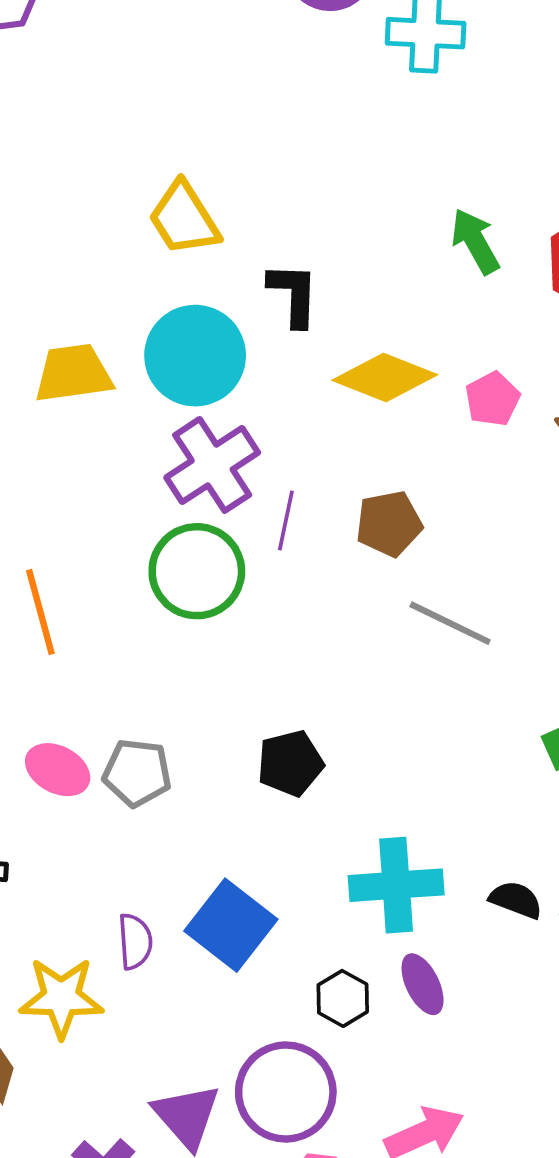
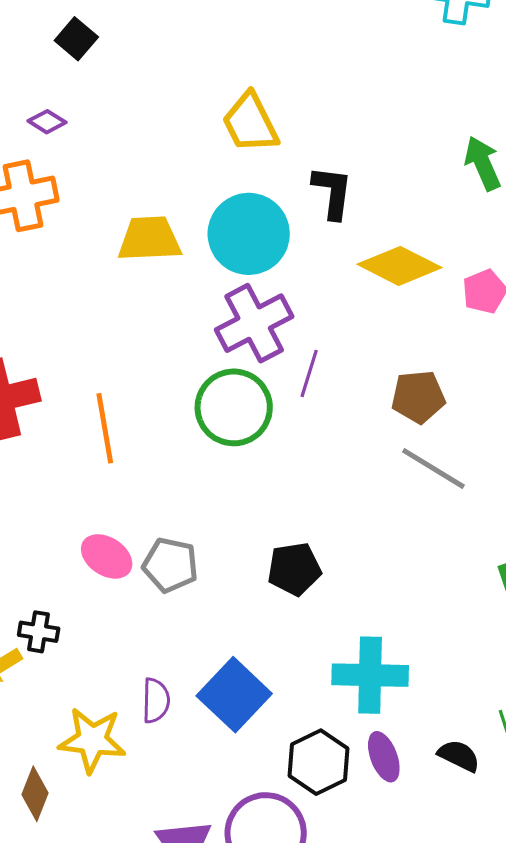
brown pentagon: (389, 524) -> (418, 397), moved
black semicircle: (516, 900) -> (459, 756), moved
black hexagon: (343, 998) -> (319, 762), size x1.4

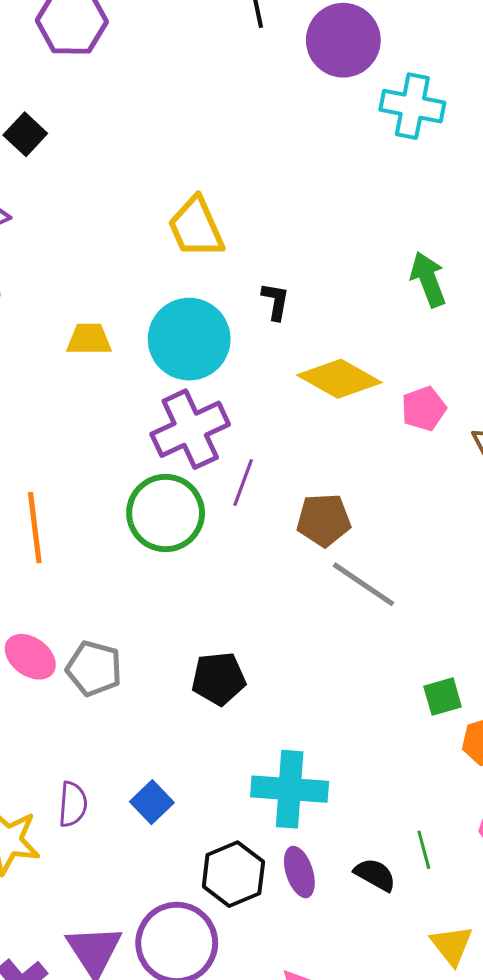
black L-shape: (332, 192) -> (275, 301), size x0.7
yellow trapezoid: (149, 239) -> (89, 339), size x0.7
brown pentagon: (418, 397) -> (324, 520), moved
blue square: (234, 695) -> (152, 802), size x0.6

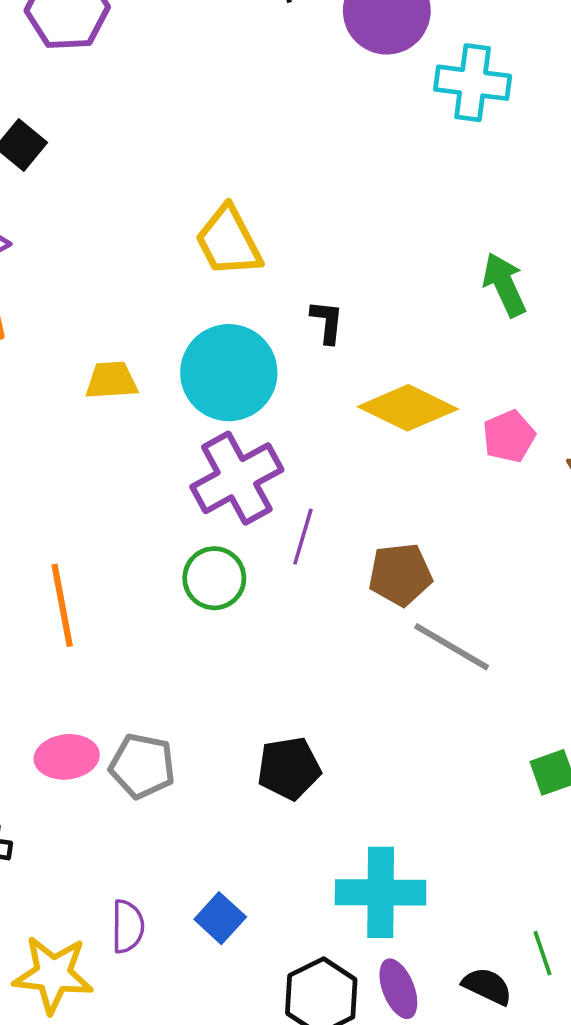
green circle: (166, 513) -> (214, 578), size x0.7
pink ellipse: (30, 657) -> (67, 757), turned -39

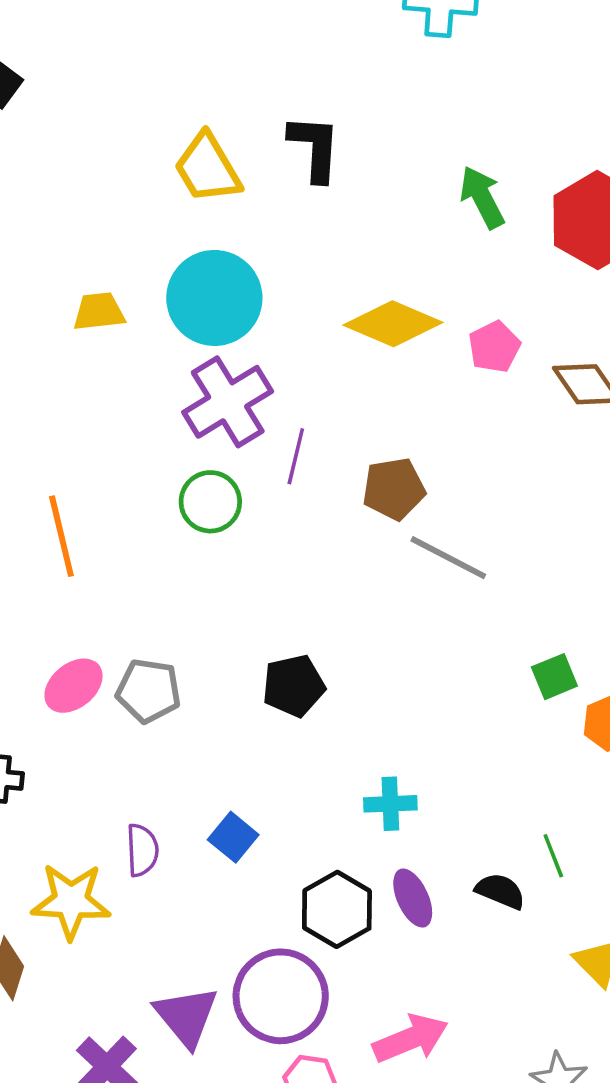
black L-shape: (327, 322) -> (315, 148), moved, size x1.6
pink ellipse: (67, 757) -> (74, 686), turned -30
cyan cross: (381, 892) -> (390, 804), size x0.6

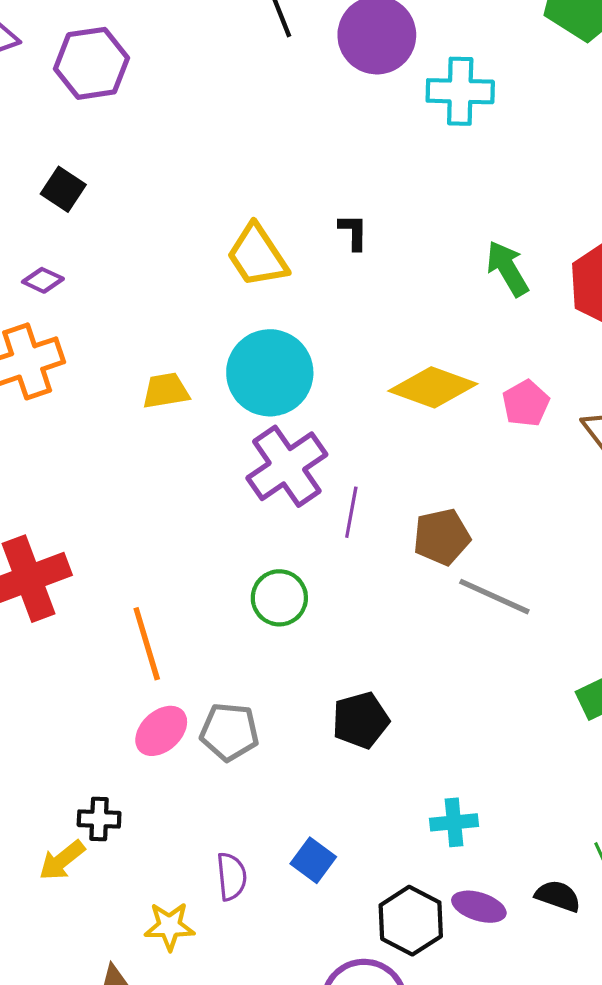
black L-shape: (315, 148) -> (353, 232), size x0.6
green circle: (210, 502) -> (279, 598), moved
orange line: (61, 536) -> (147, 644), moved
purple ellipse: (413, 898) -> (479, 907), turned -45
yellow star: (71, 901) -> (169, 926), size x0.7

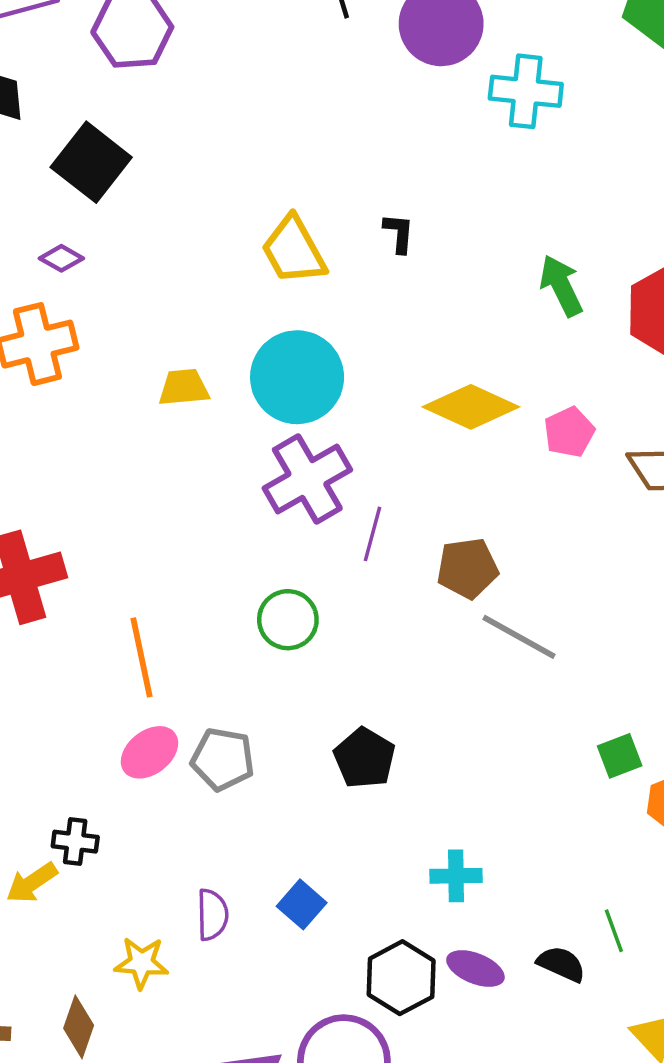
black square: (63, 189) -> (91, 162), size x1.6
black pentagon: (361, 720) -> (365, 758), turned -30

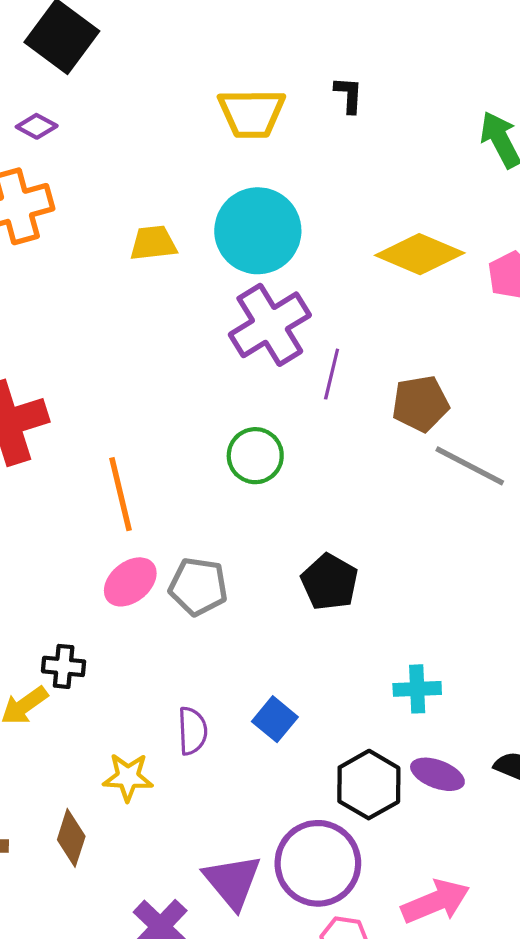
yellow trapezoid: (294, 250) -> (252, 113), turned -60

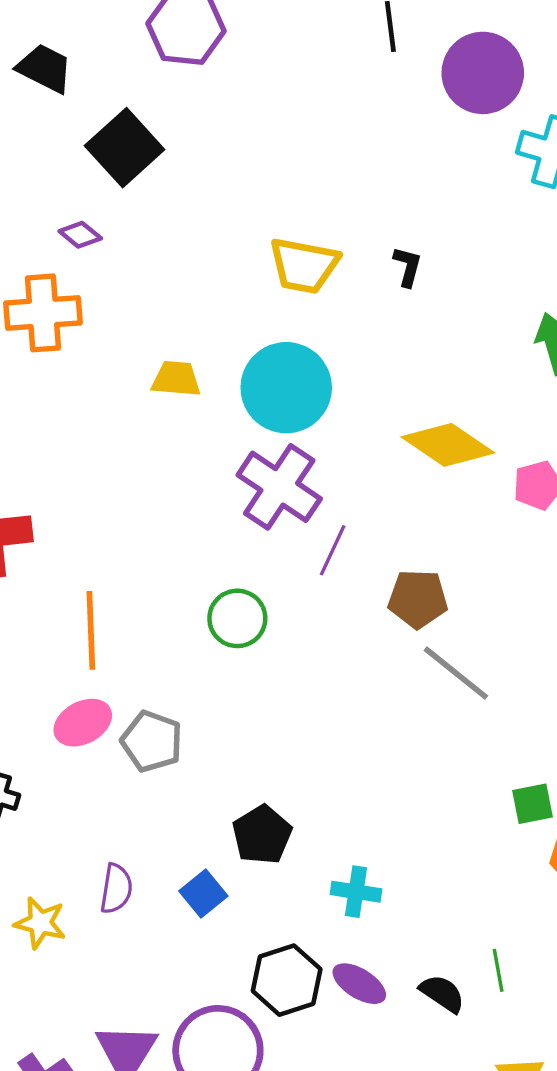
purple cross: (270, 325) -> (279, 487), turned -36
black pentagon: (330, 582) -> (262, 835), moved

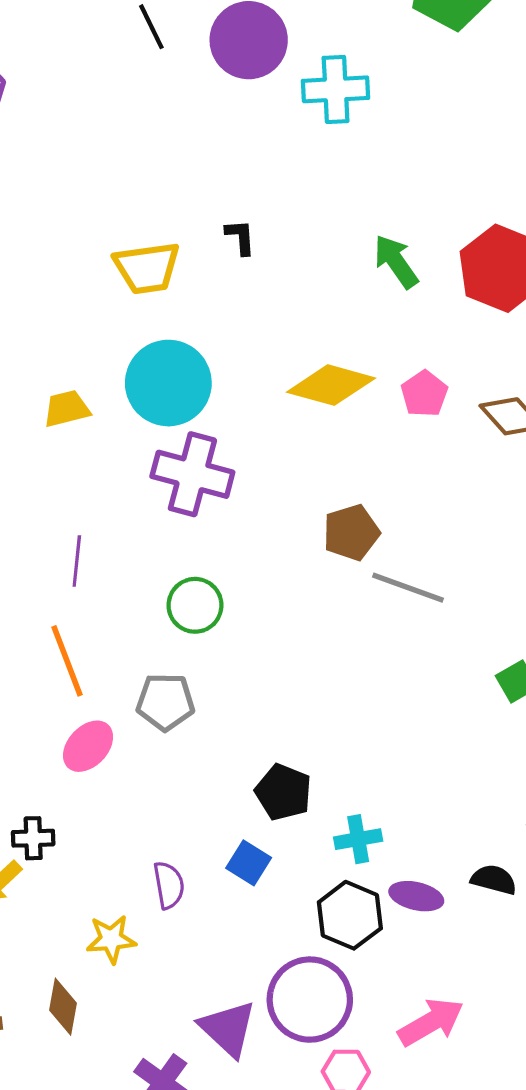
purple line: (333, 550) -> (77, 561), moved
gray pentagon: (152, 741) -> (165, 702), moved
cyan cross: (356, 892) -> (358, 839), moved

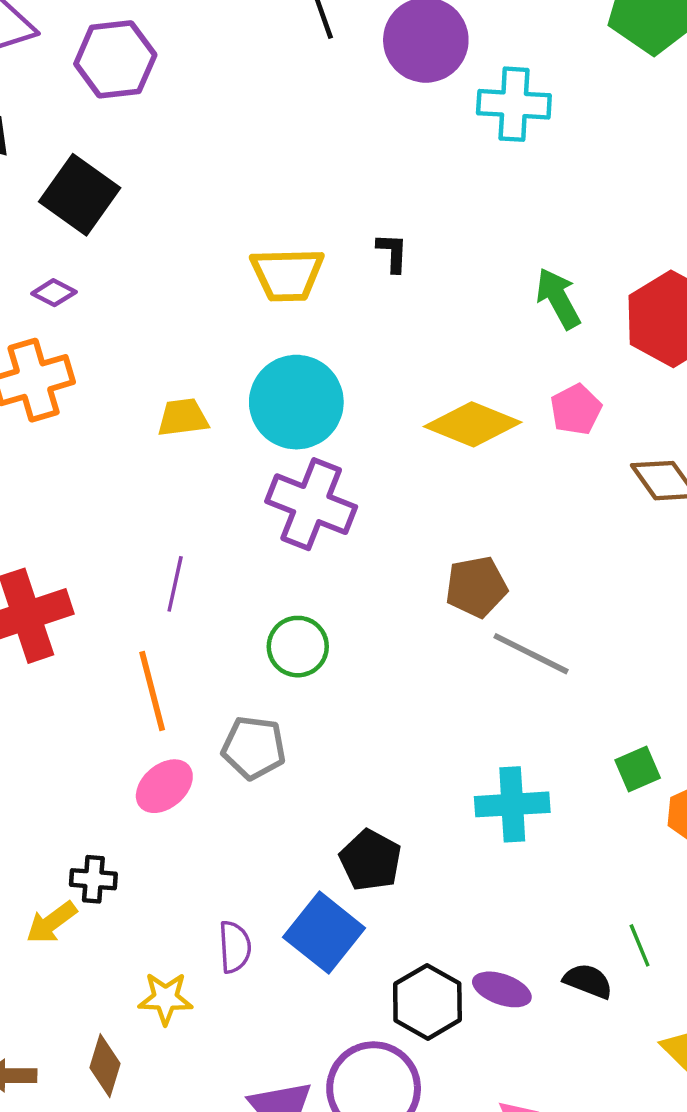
pink pentagon: (424, 394) -> (576, 410), moved
cyan cross: (358, 839) -> (512, 804), moved, size x1.4
blue square: (249, 863) -> (324, 933), size x1.6

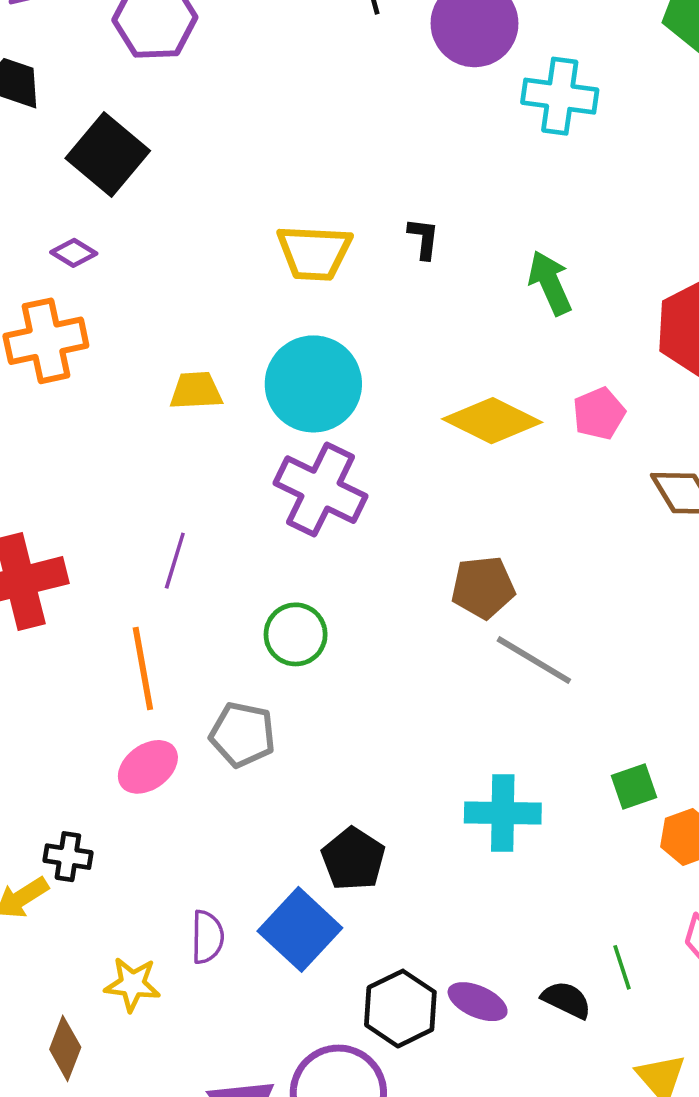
green arrow: (558, 298) -> (550, 283), moved

